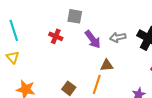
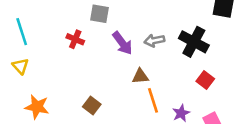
orange line: (97, 84) -> (153, 100), moved, turned -36

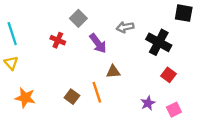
gray square: (99, 14) -> (78, 18), turned 35
gray arrow: (154, 41) -> (125, 27), moved
orange line: (153, 100) -> (97, 92), moved

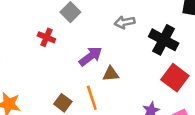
purple arrow: (98, 43) -> (91, 56), moved, turned -90
red square: (169, 75) -> (175, 78), size x1.5

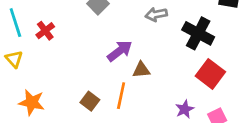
red cross: (46, 37) -> (45, 31), moved, turned 30
orange line: (92, 98) -> (121, 96), turned 30

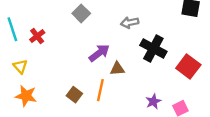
black cross: (198, 33) -> (153, 48), moved
yellow triangle: (14, 59) -> (20, 66), moved
red square: (210, 74) -> (188, 66), moved

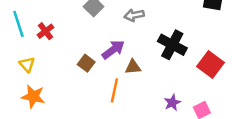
gray arrow: (130, 22) -> (134, 15), moved
brown square: (74, 95) -> (86, 63), moved

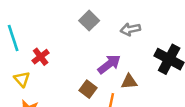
red cross: (45, 31) -> (41, 57), moved
brown square: (86, 63) -> (88, 89), moved

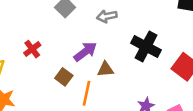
red cross: (41, 57) -> (32, 49), moved

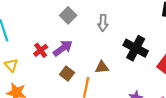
gray arrow: (107, 16) -> (103, 23), turned -77
purple arrow: (85, 52) -> (63, 48), moved

